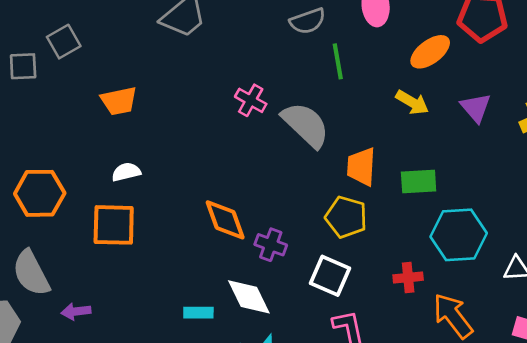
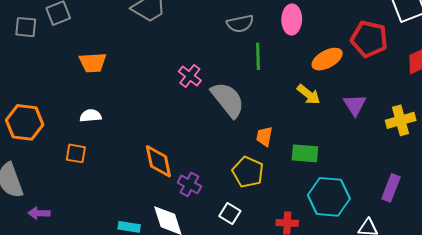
orange trapezoid: (361, 167) -> (264, 136), size x0.7
orange square: (114, 225) -> (76, 153), size x0.6
white square: (330, 276) -> (230, 213), size x0.7

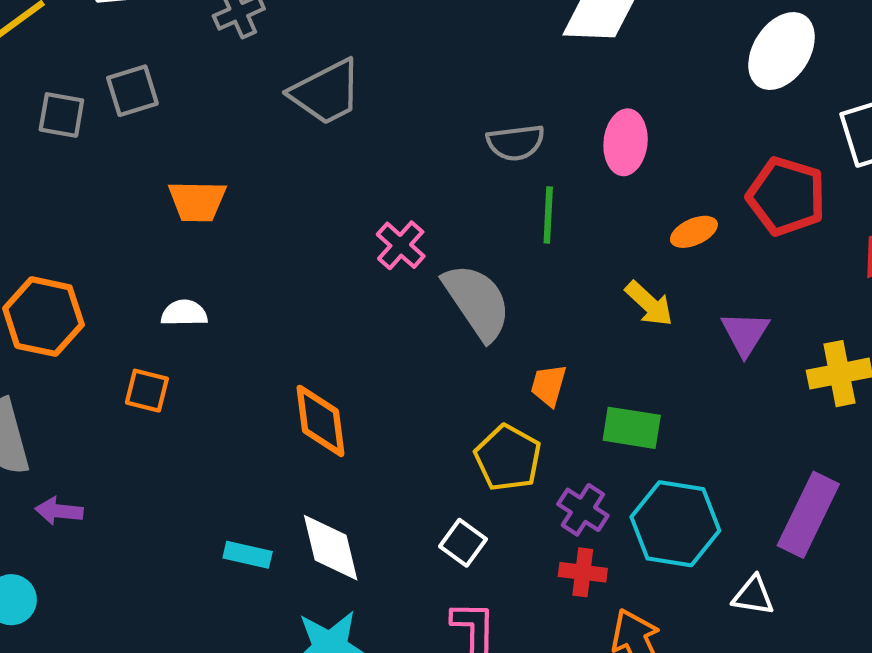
orange ellipse: (327, 59) -> (694, 232), size x0.7
purple cross: (189, 184) -> (583, 510), moved
purple rectangle: (391, 188) -> (808, 515), size x1.4

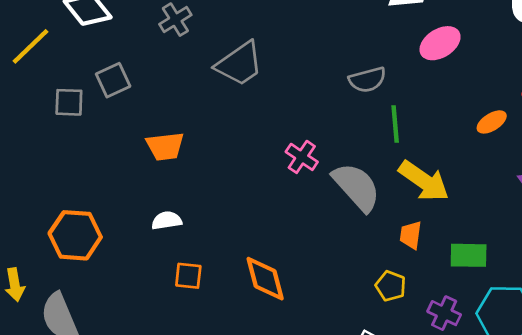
pink ellipse: (626, 142) -> (440, 43), moved, turned 60
yellow arrow: (649, 304) -> (424, 181), moved, size x1.5
orange square: (147, 391) -> (188, 276), moved
yellow pentagon: (508, 458) -> (391, 286), size x0.7

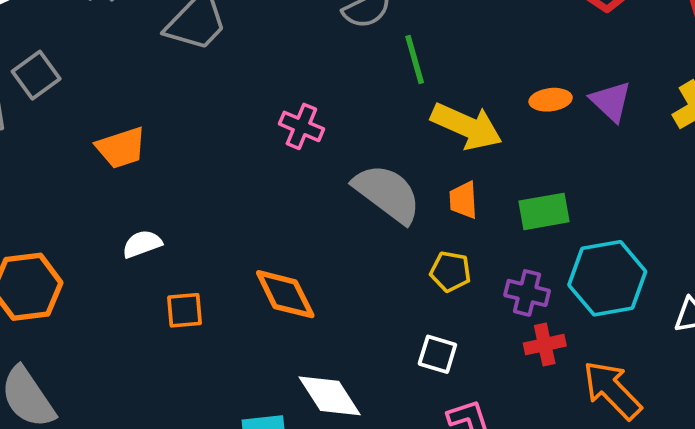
orange ellipse: (492, 122) -> (551, 100), moved, turned 36
gray semicircle: (357, 187) -> (387, 193), moved

